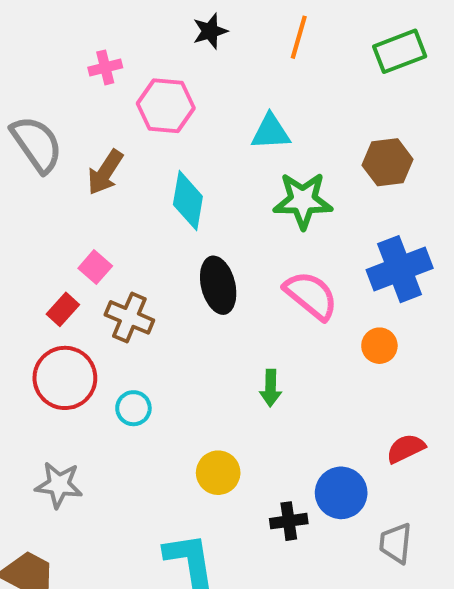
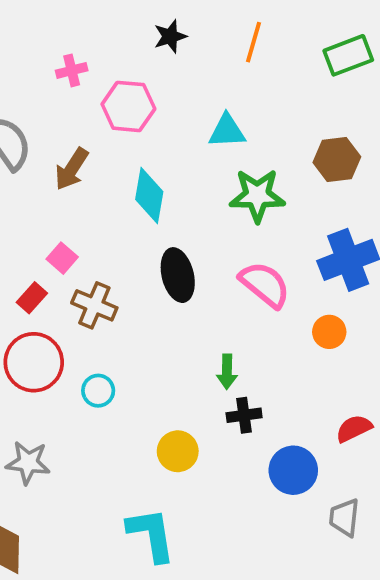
black cross: (289, 521) -> (244, 415), moved

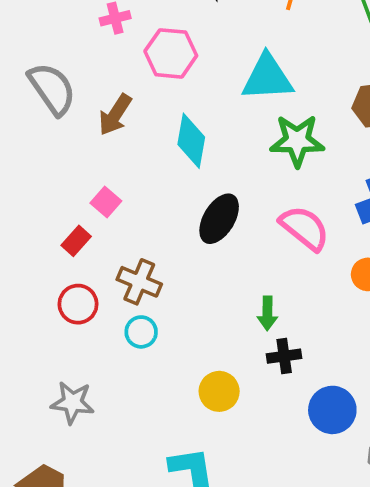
cyan triangle: (227, 131) -> (267, 78), size x1.4
black ellipse: (178, 275) -> (219, 219), turned 45
brown cross: (94, 305) -> (139, 282), moved
red circle: (34, 362) -> (78, 304), size x0.7

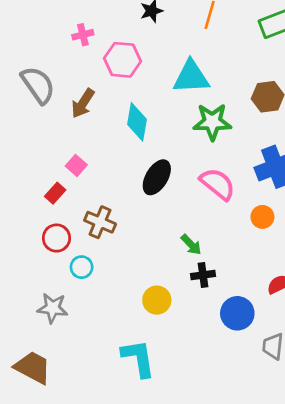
green arrow: (267, 313) -> (191, 245), turned -45
cyan circle: (141, 332) -> (82, 267), moved

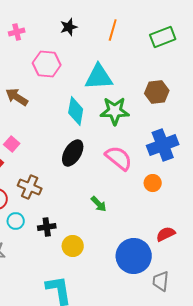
pink cross: (83, 35) -> (17, 32), moved
brown arrow: (83, 103) -> (17, 97), turned 90
cyan diamond: (137, 122) -> (76, 111), moved
black cross: (203, 275) -> (47, 227), moved
blue circle: (237, 313) -> (134, 256), size x1.4

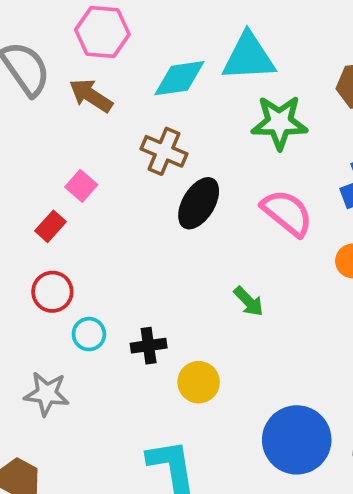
pink hexagon: (47, 64) -> (102, 32), moved
cyan diamond: (76, 111) -> (179, 78), moved, turned 72
brown cross: (30, 187) -> (164, 151), moved
blue circle: (134, 256) -> (297, 440), moved

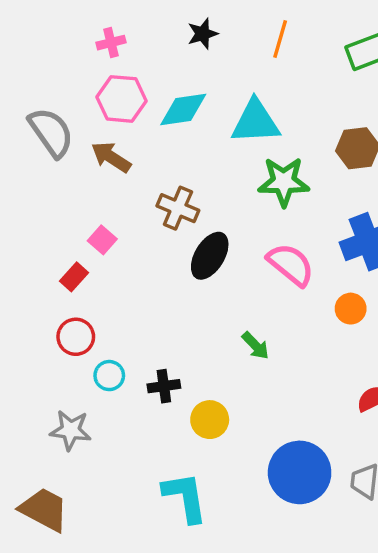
cyan diamond: (179, 78) -> (183, 109), moved

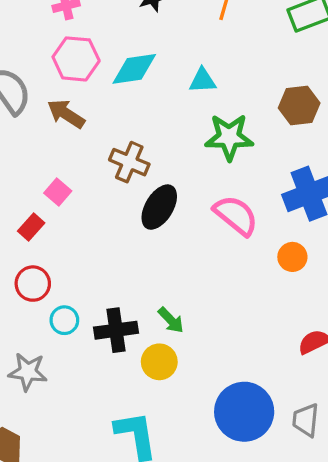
cyan triangle: (255, 122) -> (203, 81), size x0.6
green arrow: (255, 346) -> (171, 320), moved
black cross: (164, 386) -> (116, 330), size x1.4

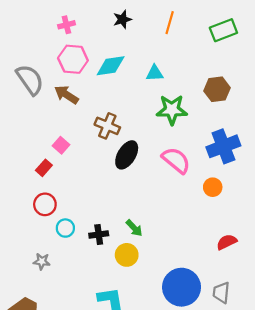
black cross: (116, 330) -> (99, 234), size x0.7
gray star: (28, 372) -> (42, 261), size x0.7

